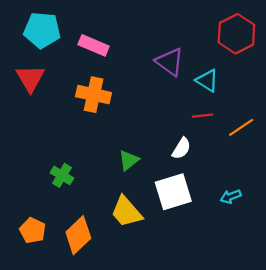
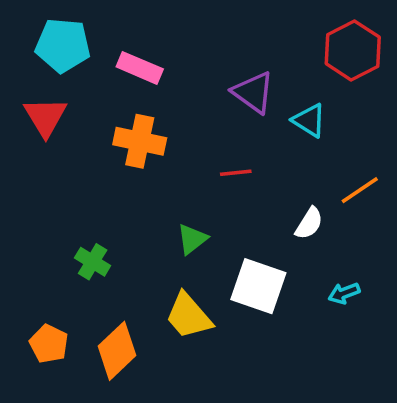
red line: (202, 116) -> (236, 173), moved
white semicircle: (181, 148) -> (309, 223), moved
white square: (173, 192) -> (258, 286), turned 36

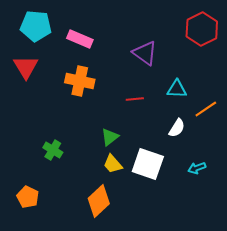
cyan triangle: (309, 120) -> (177, 89), moved, turned -30
yellow trapezoid: (189, 316) -> (113, 164), moved, size x0.7
orange diamond: (117, 351) -> (99, 201), moved

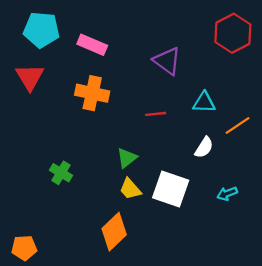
orange pentagon: (28, 197) -> (24, 248), moved, turned -30

